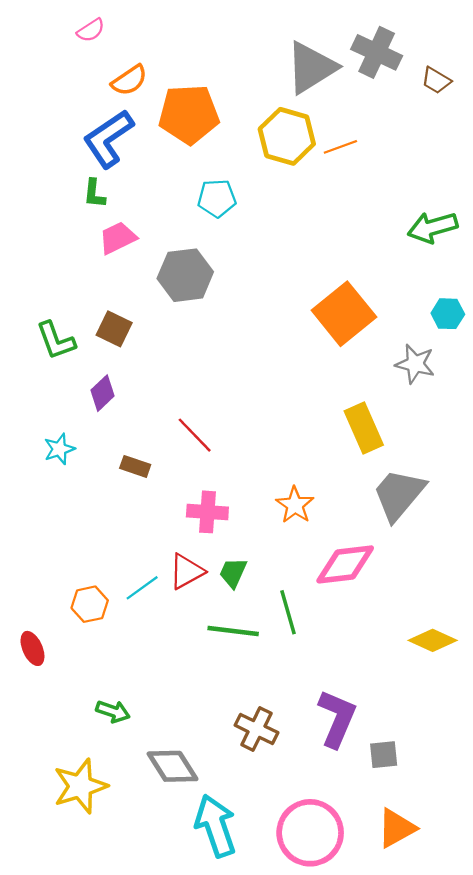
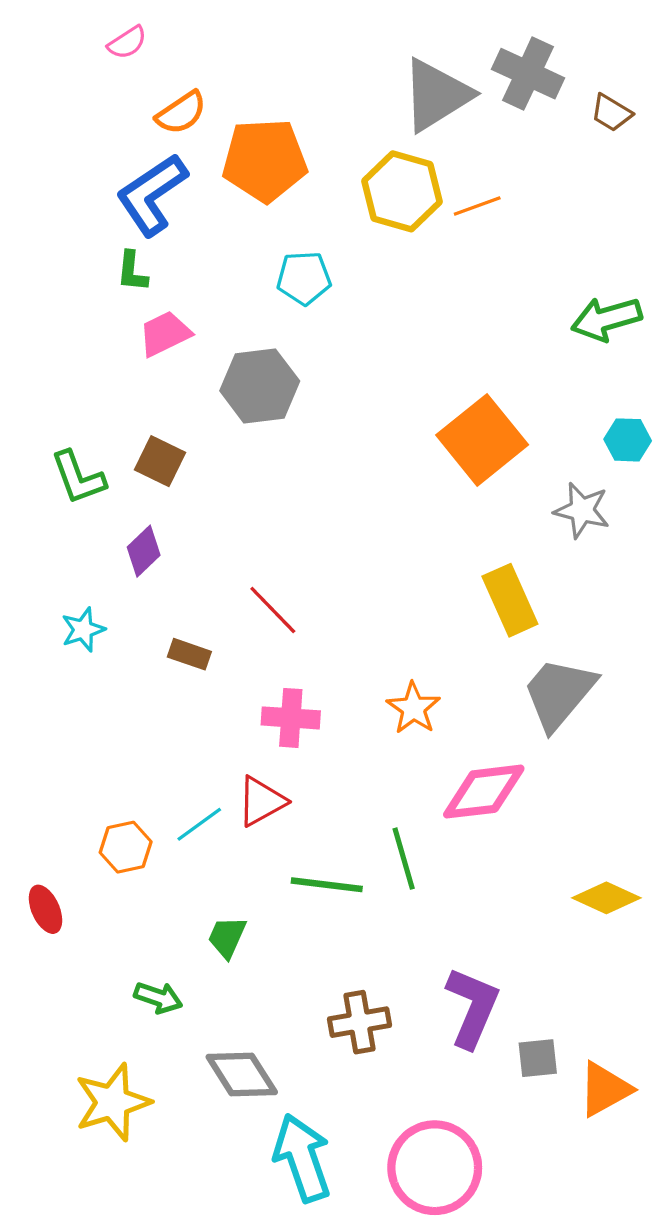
green trapezoid: (233, 573) -> (227, 937), moved
brown cross: (256, 729) -> (359, 1022), turned -36
orange triangle: (396, 828) -> (605, 1089), moved

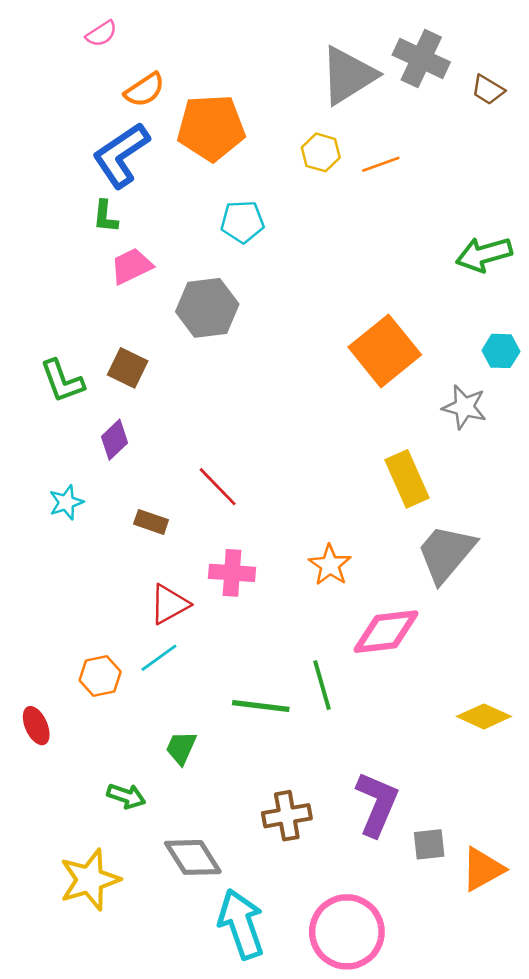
yellow hexagon: (402, 191) -> (321, 152), size x0.6
red triangle: (261, 801) -> (169, 604), moved

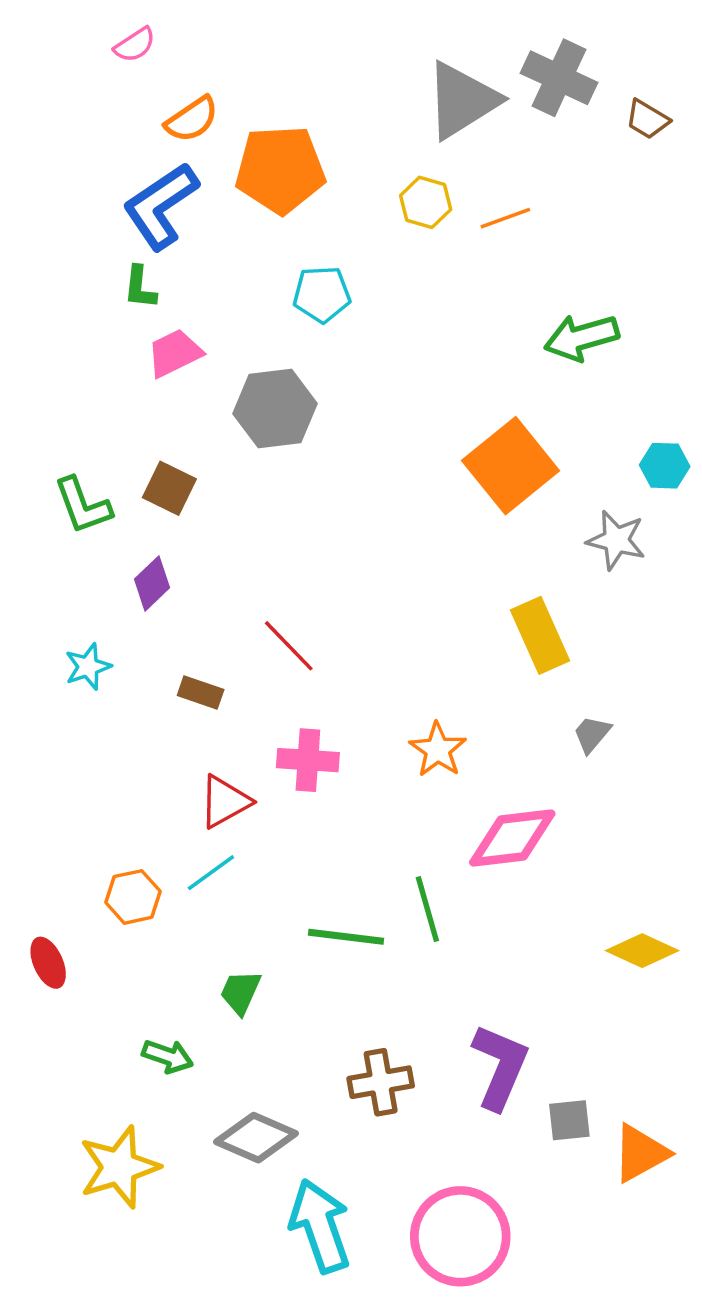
green arrow: (484, 254) -> (582, 338), moved
gray trapezoid: (446, 553) -> (592, 734), size x0.5
gray diamond: (193, 857) -> (256, 1138), turned -34

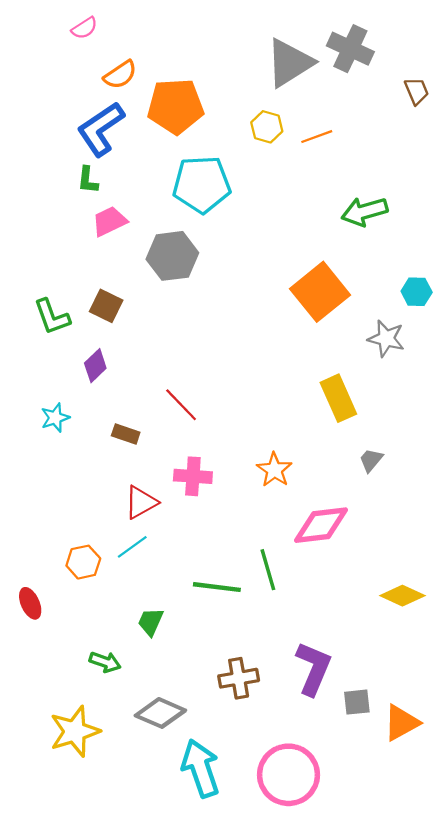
brown trapezoid: (647, 119) -> (417, 91), moved, turned -144
cyan pentagon: (322, 294) -> (202, 184), size x1.6

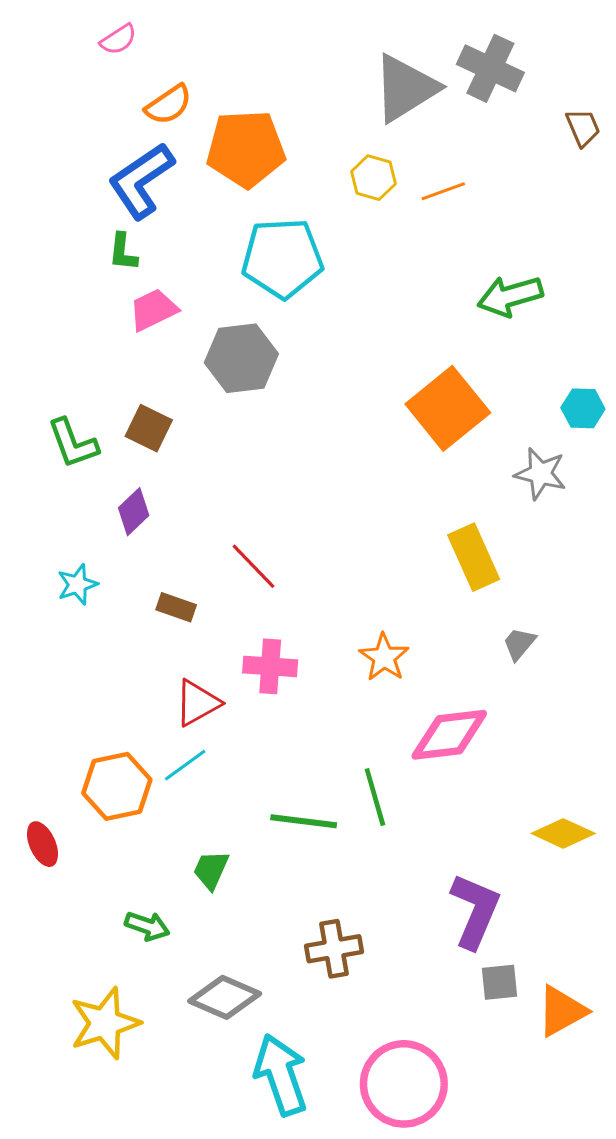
orange hexagon: (83, 562) -> (117, 786), size x1.4
purple L-shape: (313, 668) -> (475, 911), moved

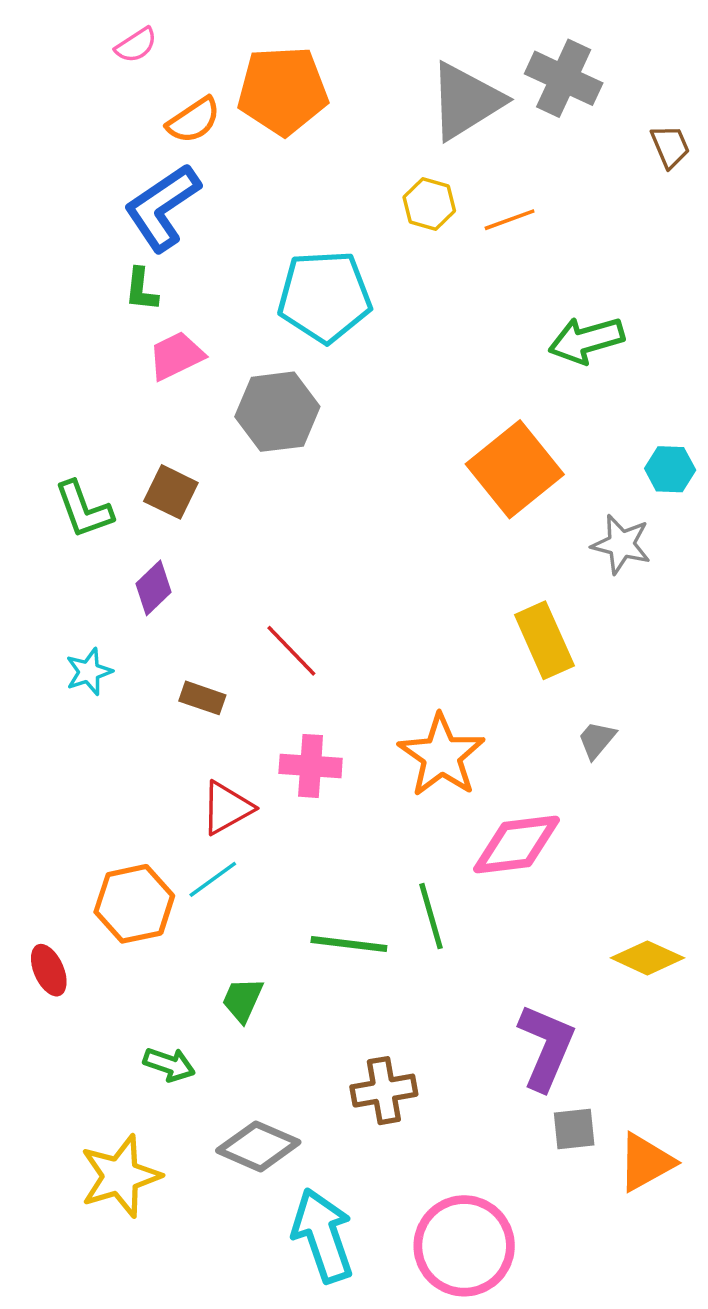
orange pentagon: (246, 149) -> (283, 91), moved
orange star: (384, 657) -> (441, 755), size x1.5

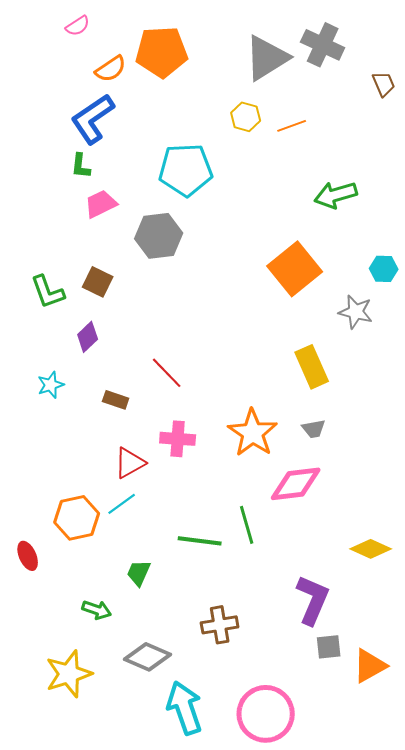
gray trapezoid: (597, 740) -> (314, 429), moved, turned -140

